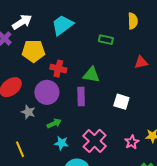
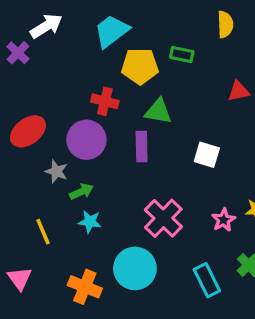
yellow pentagon: (33, 51) -> (140, 66), moved
green arrow: (54, 123) -> (81, 192), moved
cyan star: (61, 143) -> (90, 222), moved

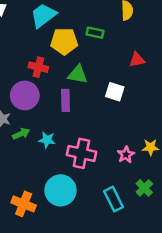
white square: (207, 155) -> (115, 92), moved
pink cross: (163, 218) -> (81, 153), turned -32
cyan star: (90, 222) -> (47, 140), moved

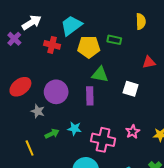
red cross: (38, 67) -> (52, 45), moved
green arrow: (21, 134) -> (52, 134), moved
pink star: (126, 155) -> (133, 132), moved

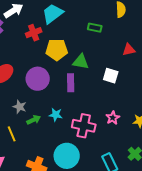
red cross: (52, 45) -> (34, 33), turned -35
yellow pentagon: (89, 47) -> (57, 50), moved
gray star: (38, 111) -> (20, 107), moved

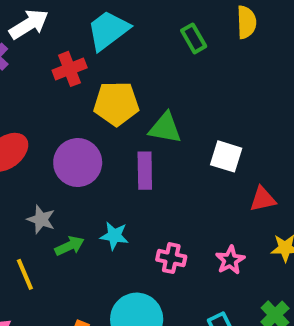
green rectangle: (95, 28) -> (194, 38), moved, turned 48
red triangle: (129, 50) -> (263, 199), moved
pink star: (113, 118) -> (230, 260), moved
pink cross: (84, 126) -> (171, 258), size x0.6

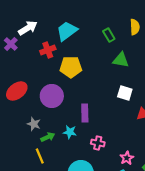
green triangle: (165, 128) -> (121, 60), moved
purple rectangle: (145, 171) -> (85, 113), moved
pink star: (230, 260) -> (127, 158), moved
yellow line: (25, 274) -> (40, 156), moved

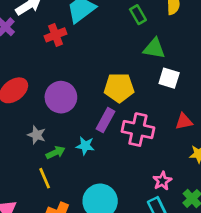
yellow pentagon: (71, 67) -> (119, 88), moved
white square: (125, 93) -> (169, 78), moved
purple rectangle: (85, 113) -> (106, 120), turned 30
pink cross: (98, 143) -> (138, 130), moved, size x1.6

